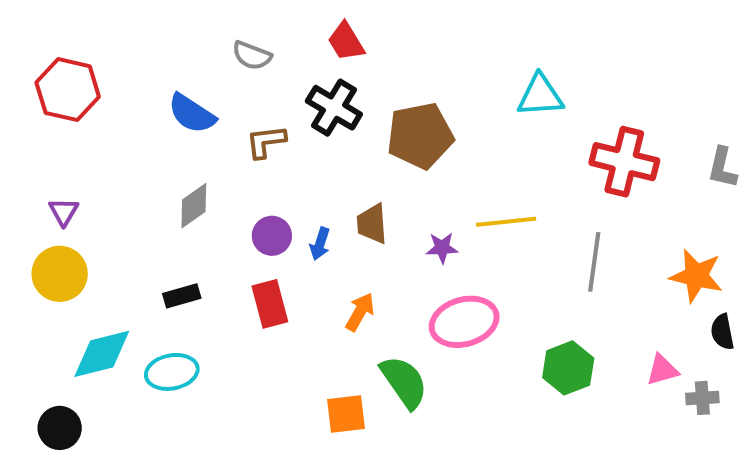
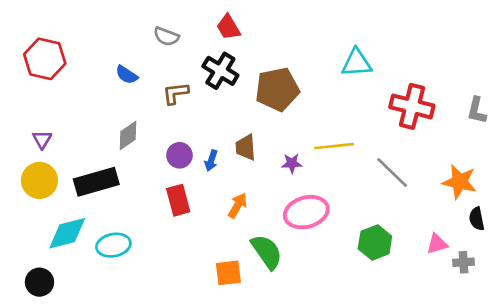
blue semicircle: (192, 114) -> (127, 75), size x0.7
gray line: (594, 262) -> (392, 172), turned -54
black rectangle: (182, 296) -> (96, 182), moved, size x1.8

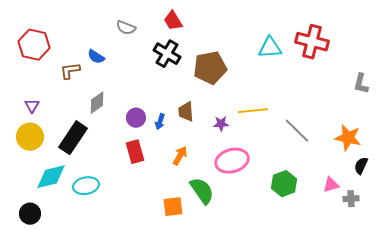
brown L-shape: (176, 93) -> (70, 71), moved
red cross: (412, 106) -> (312, 42), moved
black rectangle: (96, 182) -> (73, 138), turned -40
black semicircle: (477, 219) -> (361, 166), turned 36

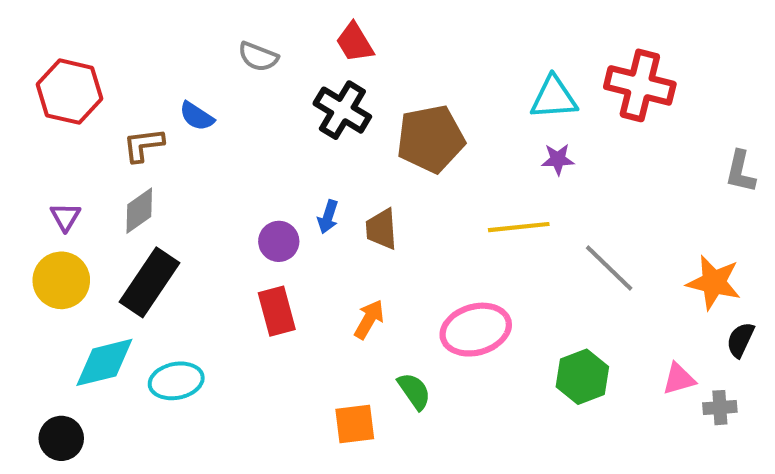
gray diamond: (97, 103) -> (139, 211), moved
blue arrow: (160, 122) -> (328, 217), moved
purple star: (221, 124) -> (558, 159), moved
green semicircle: (202, 191) -> (414, 391), size x0.7

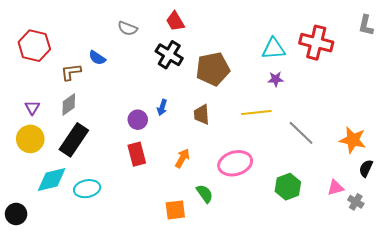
gray L-shape: (740, 172) -> (366, 25), moved
brown trapezoid: (381, 229) -> (202, 115), moved
gray cross: (720, 408) -> (356, 202), turned 35
black circle: (61, 438) -> (16, 214), moved

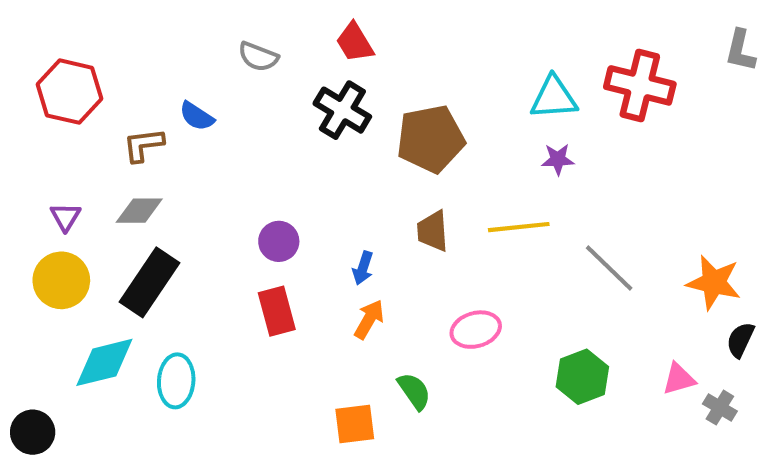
gray diamond: (69, 104) -> (139, 211), turned 35
blue arrow: (162, 107) -> (363, 268), moved
brown trapezoid: (202, 115) -> (433, 231), moved
pink ellipse: (235, 163) -> (476, 330), size x0.7
cyan ellipse: (87, 189) -> (176, 381), turned -75

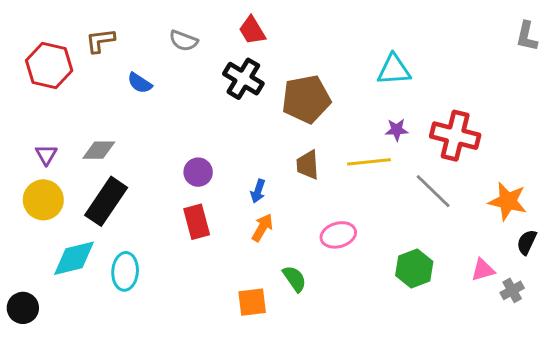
red cross: (640, 85) -> (455, 136), moved
brown L-shape: (143, 145) -> (100, 41), moved
purple star: (558, 159) -> (397, 130), moved
gray cross: (720, 408) -> (512, 290), turned 30

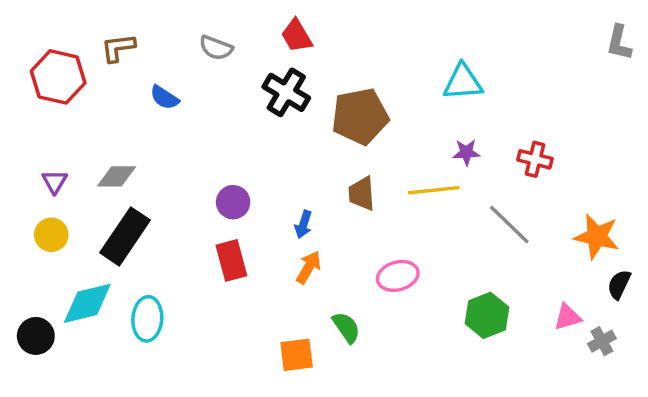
red cross: (455, 136) -> (535, 159), size x0.6
yellow circle: (43, 200) -> (51, 235), size x0.7
black circle: (23, 308) -> (36, 336), moved

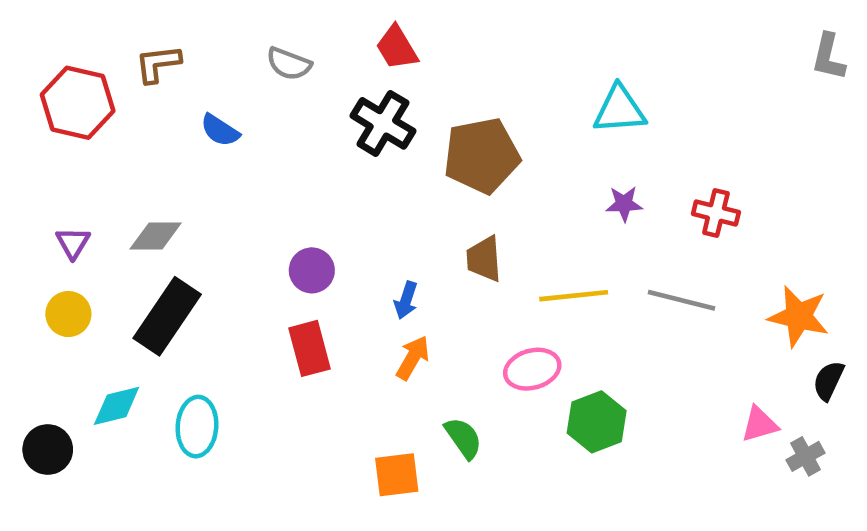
yellow line: (434, 190) -> (574, 296), moved
gray line: (509, 224) -> (682, 300), turned -30
cyan diamond: (87, 303) -> (117, 406), size x0.7
green hexagon: (487, 315) -> (597, 422), moved

